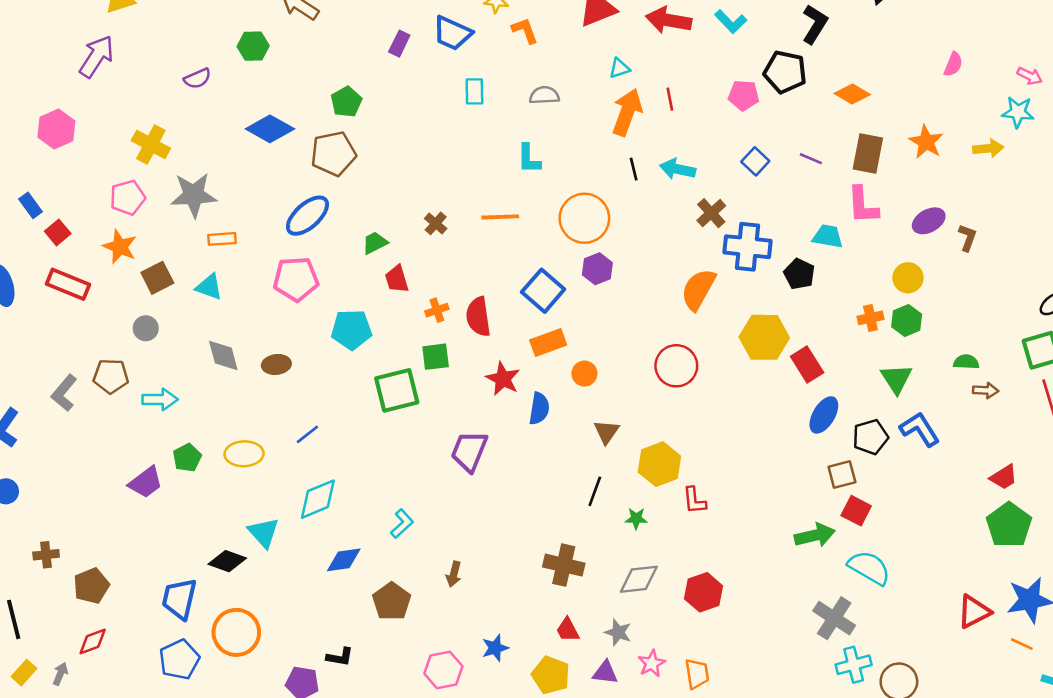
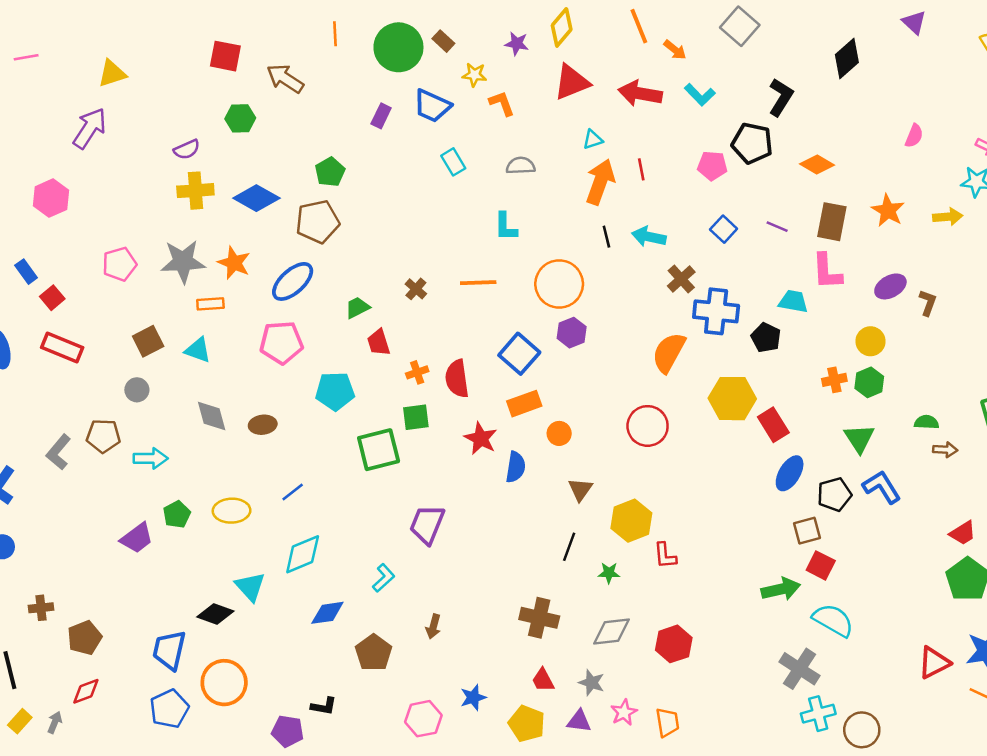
cyan rectangle: (474, 91) -> (453, 162), turned -30
yellow cross: (151, 144) -> (195, 191), moved, turned -32
orange star: (120, 247) -> (234, 263), moved
purple trapezoid: (469, 451) -> (427, 524), moved

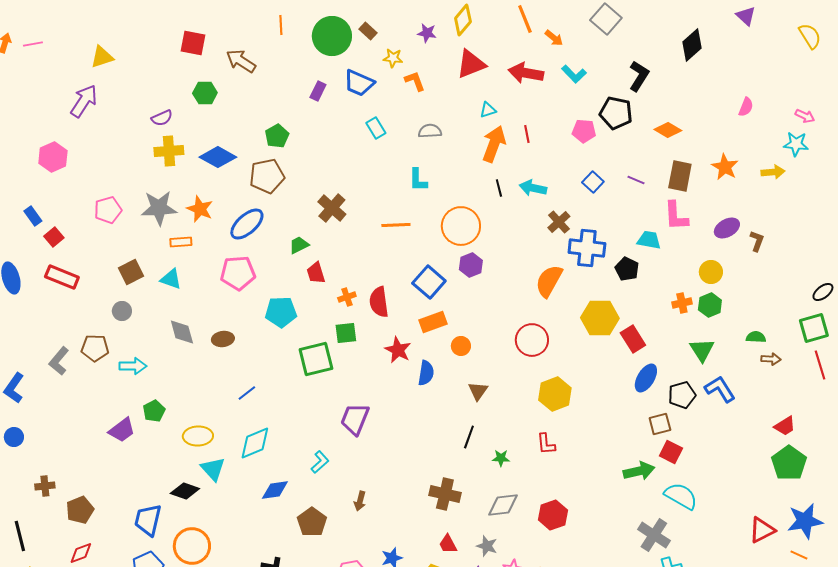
brown cross: (416, 289) -> (332, 208), moved, size x1.6
yellow ellipse: (232, 511) -> (198, 436), moved
yellow hexagon: (631, 521) -> (555, 394), moved

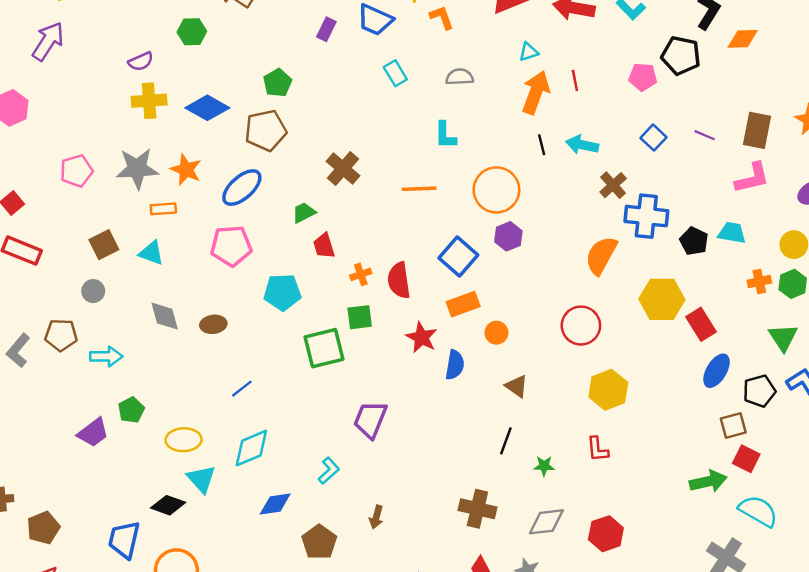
orange diamond: (668, 130) -> (743, 39), moved, turned -32
pink L-shape: (676, 216) -> (752, 178), turned -100
cyan trapezoid: (649, 240) -> (732, 233), moved
brown triangle: (478, 391) -> (517, 386), turned -30

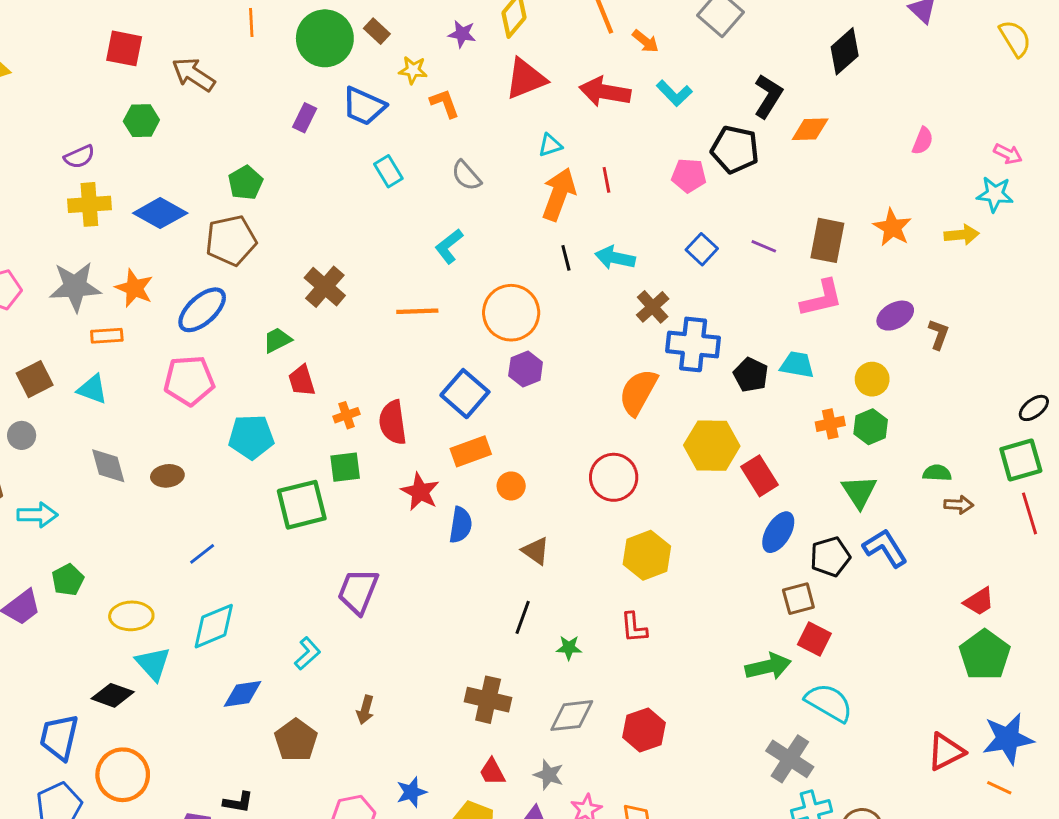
gray semicircle: (460, 77) -> (466, 175), turned -128
cyan L-shape: (445, 135) -> (449, 246), turned 52

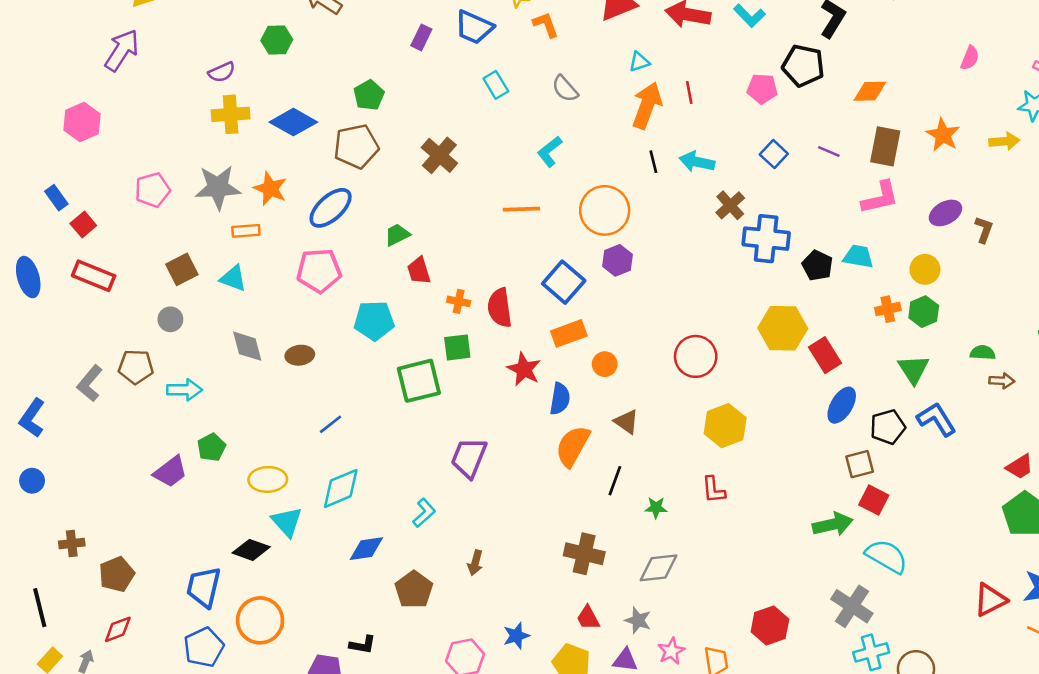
orange diamond: (810, 129) -> (870, 91), moved
brown cross: (325, 287) -> (439, 155), moved
orange semicircle: (638, 392) -> (573, 446), moved
orange cross: (347, 415) -> (459, 301), turned 30
red hexagon: (644, 730) -> (770, 625), moved

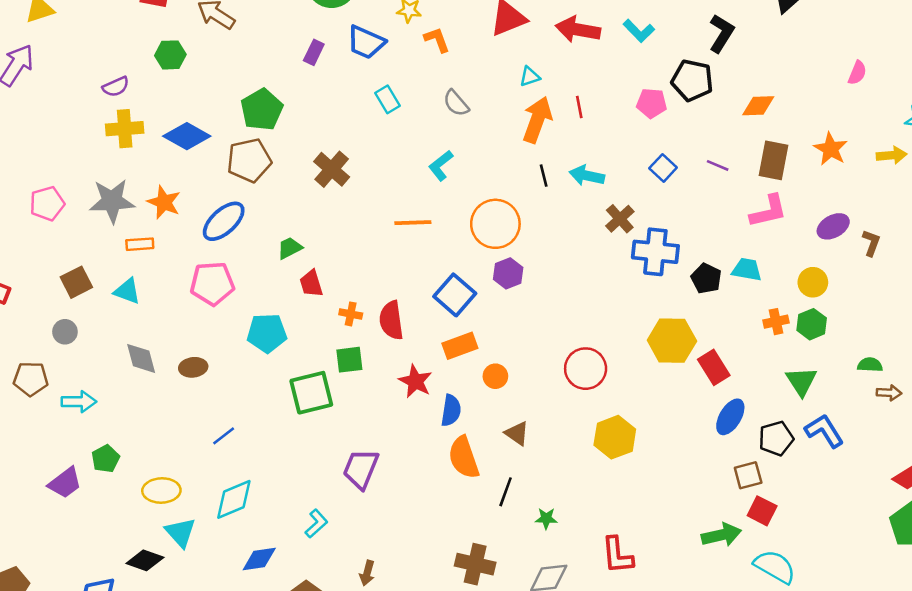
green pentagon: (369, 95) -> (262, 110), size x1.4
orange semicircle: (573, 446) -> (464, 457), turned -48
red L-shape: (714, 490) -> (617, 555), moved, size x1.4

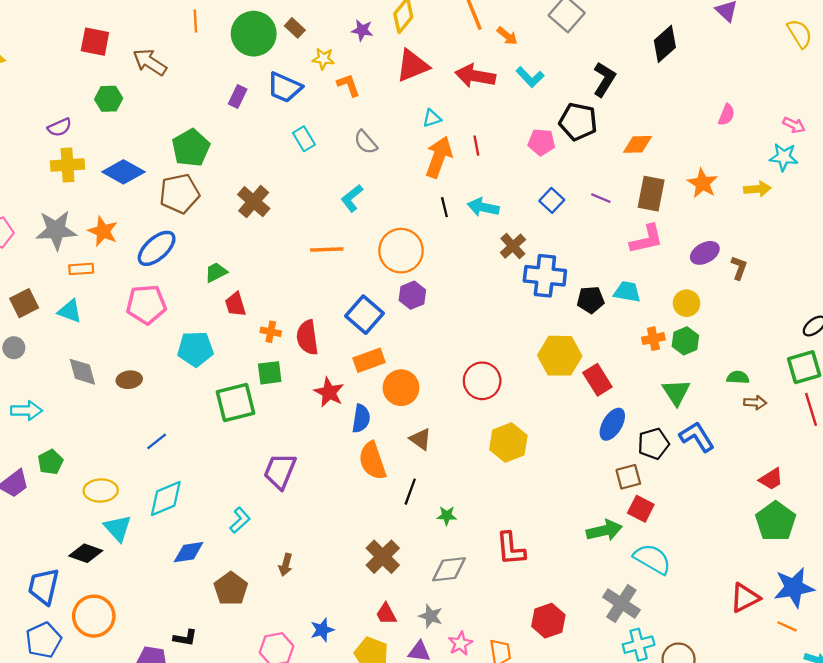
black pentagon: (706, 278) -> (591, 300), turned -30
orange circle: (495, 376) -> (401, 388), size x1.6
brown cross: (475, 564) -> (383, 557), turned 32

